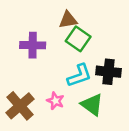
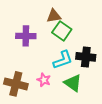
brown cross: (20, 106) -> (16, 84), turned -35

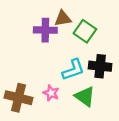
green square: (62, 31) -> (85, 31), moved
purple cross: (26, 36) -> (45, 30), moved

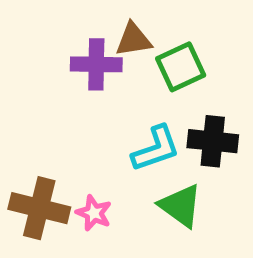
green square: (85, 31) -> (181, 67), turned 30
pink star: (51, 93) -> (94, 213), moved

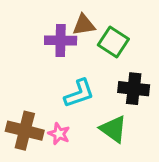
green square: (181, 67) -> (113, 42), turned -32
cyan L-shape: (156, 149) -> (79, 93), moved

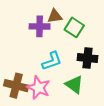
pink star: (59, 134) -> (39, 88), size x1.6

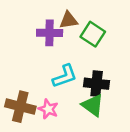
black cross: (87, 58) -> (97, 84), moved
pink star: (39, 88) -> (48, 109), size x0.7

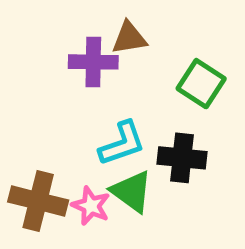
green square: (93, 34) -> (201, 84), moved
green triangle: (93, 105) -> (132, 191), moved

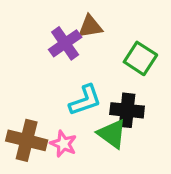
purple cross: (93, 62) -> (65, 43), turned -36
green triangle: (132, 191) -> (112, 134), moved

